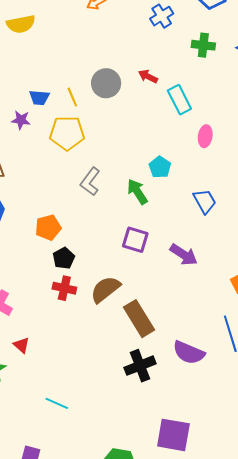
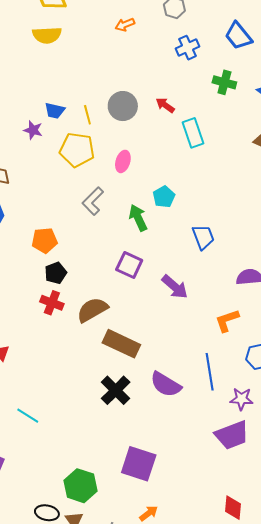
pink ellipse: (205, 136) -> (123, 161), moved
brown rectangle: (139, 319) -> (121, 344), turned -42
black cross: (140, 366) -> (116, 390), turned -32

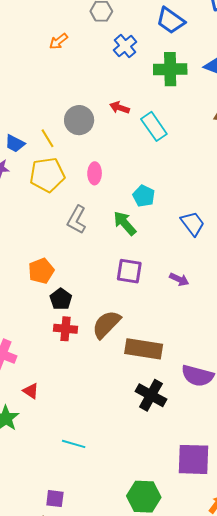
green cross: (224, 82) -> (170, 69), size x1.4
blue trapezoid: (55, 111) -> (15, 143), turned 30
purple arrow: (175, 287) -> (179, 279), size x0.7

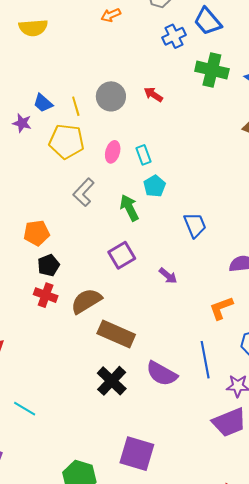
blue trapezoid: (171, 21) -> (208, 21), moved
cyan rectangle: (154, 126) -> (144, 155), moved, size x0.7
purple square: (129, 271) -> (122, 255), turned 36

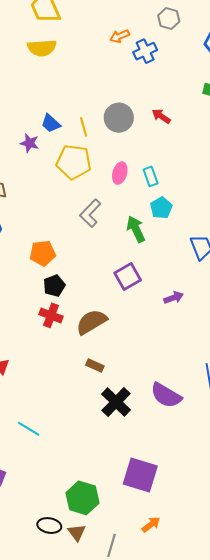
blue cross: (174, 36) -> (145, 51), moved
purple arrow: (168, 276) -> (174, 298), turned -60
brown rectangle: (116, 334) -> (95, 365), moved, size x0.5

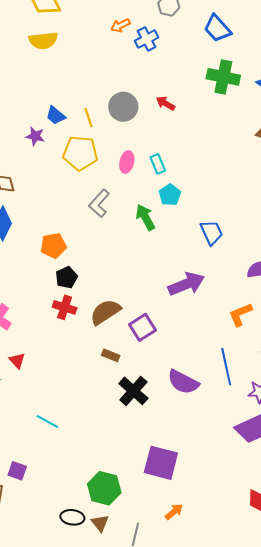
purple square: (128, 277) -> (142, 327), moved
purple arrow: (174, 298) -> (186, 284), size x1.8

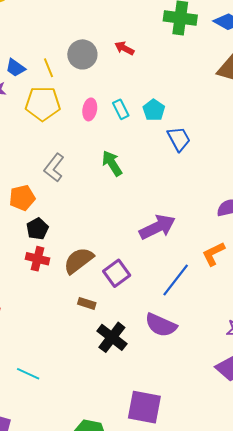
cyan pentagon: (170, 195) -> (154, 110), moved
gray L-shape: (99, 203) -> (54, 168), moved
blue trapezoid: (212, 232) -> (179, 139), moved
blue line: (226, 367) -> (176, 280), moved, turned 54

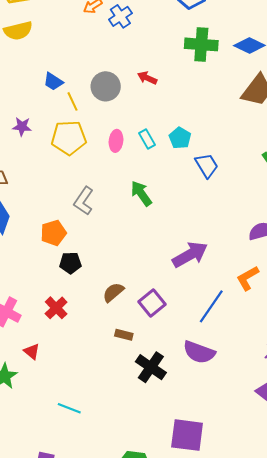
blue trapezoid: (16, 68) -> (53, 82), moved
black pentagon: (37, 229) -> (70, 263), turned 30
red cross: (38, 259) -> (56, 308), moved, turned 35
brown semicircle: (79, 260) -> (113, 292), size x0.7

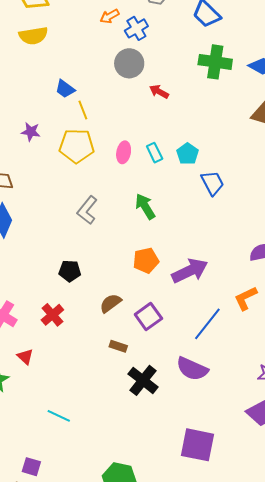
gray circle: (106, 86) -> (129, 63), moved
orange pentagon: (53, 233) -> (146, 260), moved
purple square: (187, 435) -> (198, 445), moved

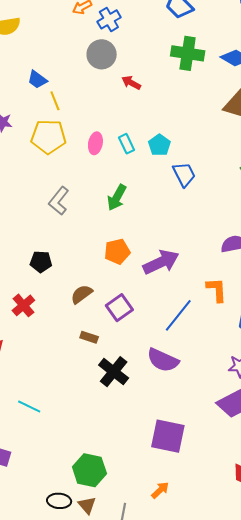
green arrow: (145, 206) -> (117, 198), turned -120
orange L-shape: (246, 298) -> (217, 290), turned 112

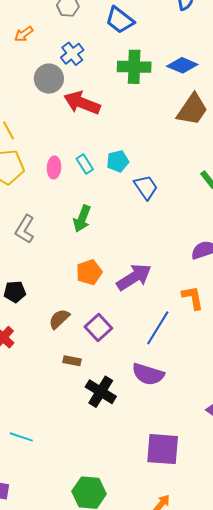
blue cross: (109, 19) -> (72, 54), moved
red arrow: (131, 83) -> (82, 103), size x1.8
cyan pentagon: (159, 145) -> (118, 161), turned 30

